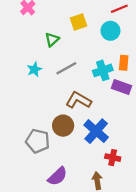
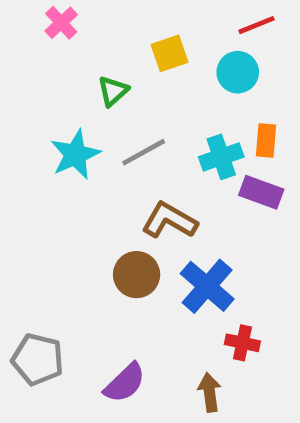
cyan star: (34, 69) -> (75, 155), size x1.5
gray pentagon: (38, 141) -> (38, 359), moved

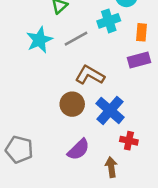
cyan cross: (221, 157) -> (109, 21), moved
purple rectangle: (261, 192) -> (139, 60), turned -35
purple semicircle: (125, 383) -> (78, 150), moved

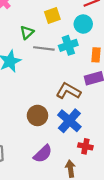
gray line: (76, 39) -> (44, 48), moved, turned 36
brown L-shape: (90, 75) -> (68, 91), moved

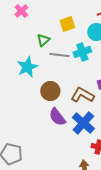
brown circle: (37, 115) -> (50, 91), moved
purple semicircle: (43, 154) -> (57, 117), moved, turned 96

